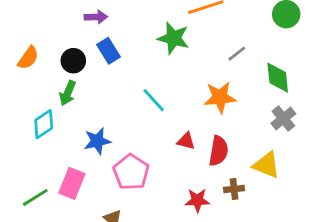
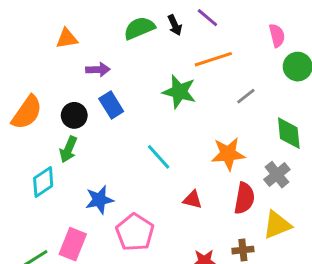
gray line: (237, 54) -> (246, 96), moved
orange semicircle: (28, 58) -> (27, 112), size x1.4
gray cross: (283, 119) -> (277, 175), moved
red semicircle: (219, 151) -> (244, 198), moved
yellow triangle: (266, 165) -> (277, 225), turned -44

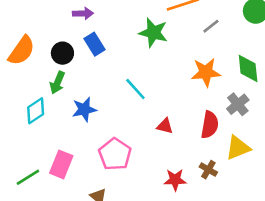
gray line: (246, 96) -> (211, 26), moved
orange star: (228, 154) -> (206, 72), moved
blue star: (99, 200) -> (84, 109), moved
brown cross: (243, 250) -> (208, 170), turned 36

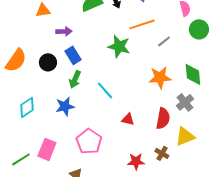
green arrow: (57, 83) -> (75, 79), moved

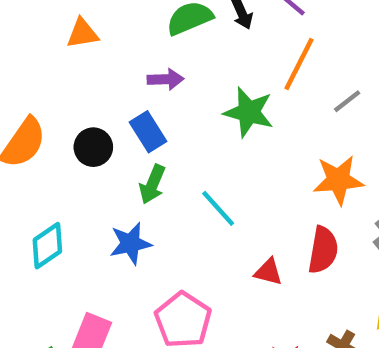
orange line: (142, 24) -> (299, 64), turned -45
purple arrow: (64, 31) -> (166, 79), moved
red semicircle: (163, 118) -> (323, 250), moved

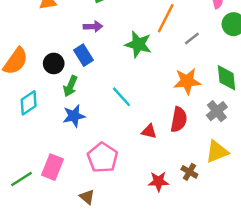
green arrow: (152, 184) -> (70, 86), moved
cyan diamond: (47, 246) -> (29, 103), moved

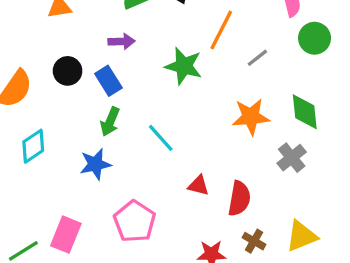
black circle: (54, 63) -> (68, 71), moved
green arrow: (70, 86) -> (110, 122), moved
red semicircle: (179, 119) -> (239, 199), moved
yellow triangle: (217, 152) -> (301, 236), moved

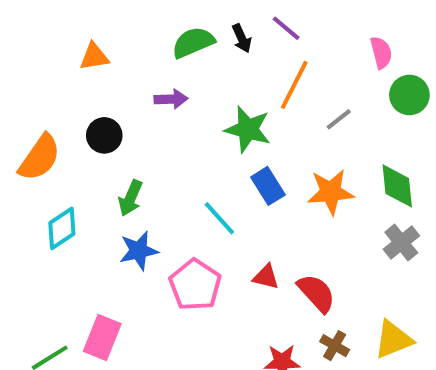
blue rectangle: (108, 81) -> (268, 186), moved
green arrow: (110, 122) -> (131, 198), moved
gray cross: (292, 158) -> (401, 243), moved
red semicircle: (239, 199) -> (316, 293), turned -52
pink pentagon: (135, 221) -> (195, 285), moved

